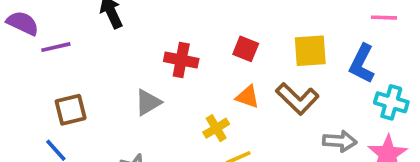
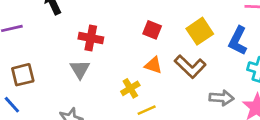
yellow square: (310, 51) -> (200, 31), turned -30
red cross: (181, 60) -> (91, 38), moved
gray triangle: (148, 102) -> (80, 69), turned -30

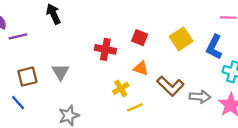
red cross: (91, 38) -> (105, 49), moved
brown L-shape: (190, 67) -> (170, 86), moved
gray triangle: (80, 69) -> (60, 72), moved

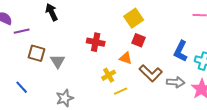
red square: (140, 38) -> (139, 40), moved
yellow square: (181, 39) -> (134, 18), moved
blue L-shape: (214, 47) -> (181, 51), moved
brown square: (27, 77) -> (37, 53), moved, turned 30

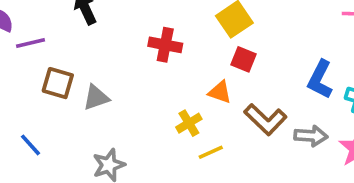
red cross: (96, 42) -> (165, 45), moved
gray triangle: (58, 61) -> (96, 98), turned 42

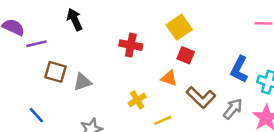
yellow cross: (189, 123) -> (137, 100), moved
gray arrow: (311, 136) -> (233, 109), turned -55

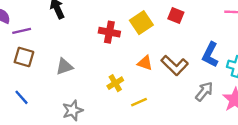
yellow square: (179, 27) -> (141, 23), moved
red square: (186, 55) -> (176, 16), moved
brown square: (56, 72) -> (24, 57), moved
brown L-shape: (201, 97) -> (175, 65), moved

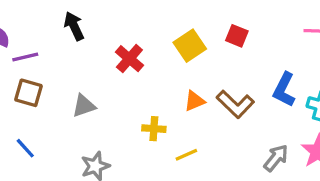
red cross: (109, 32) -> (129, 59), moved, turned 30
orange triangle: (145, 63) -> (195, 101), turned -42
yellow cross: (115, 83) -> (154, 129), turned 35
gray arrow: (204, 91) -> (276, 158), moved

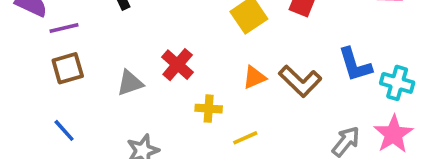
red cross: (129, 59) -> (178, 65), moved
blue L-shape: (284, 90) -> (355, 65), turned -44
brown square: (28, 93) -> (68, 68), turned -32

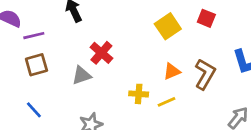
red cross: (178, 65) -> (101, 53), moved
brown L-shape: (300, 81) -> (205, 74), turned -104
yellow line: (245, 138) -> (166, 102), moved

